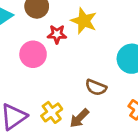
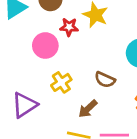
yellow cross: (52, 112) -> (61, 82), moved

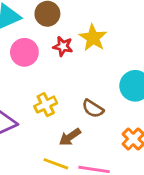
pink circle: (45, 46) -> (24, 52), moved

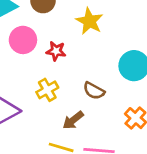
red star: (63, 46) -> (56, 51), moved

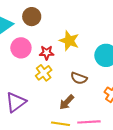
yellow star: (89, 21) -> (69, 41), moved
yellow cross: (47, 90) -> (44, 73), moved

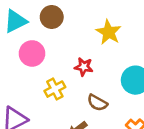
yellow star: (69, 41) -> (109, 32), moved
red star: (47, 53) -> (84, 67), moved

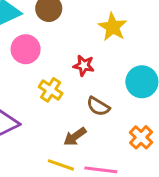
yellow cross: (55, 89) -> (51, 90), turned -30

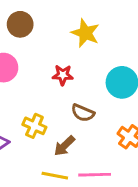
yellow cross: (51, 90) -> (34, 126), moved

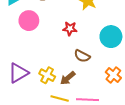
yellow cross: (34, 126) -> (47, 75), moved

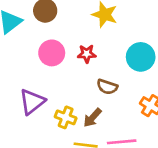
pink circle: (29, 21) -> (52, 53), moved
purple triangle: (18, 73) -> (32, 102), moved

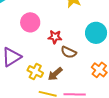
red star: (87, 54) -> (55, 37), moved

